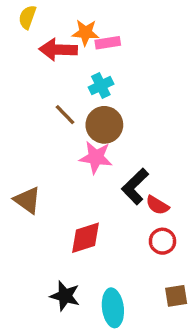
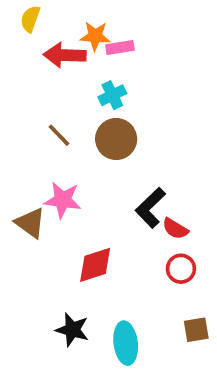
brown line: (65, 115) -> (59, 135), moved
pink star: (96, 157) -> (63, 200), moved

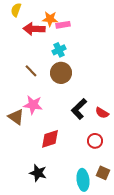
red semicircle: (175, 229) -> (102, 113), moved
brown square: (196, 330) -> (103, 173), turned 32
cyan ellipse: (126, 343) -> (83, 180), moved

